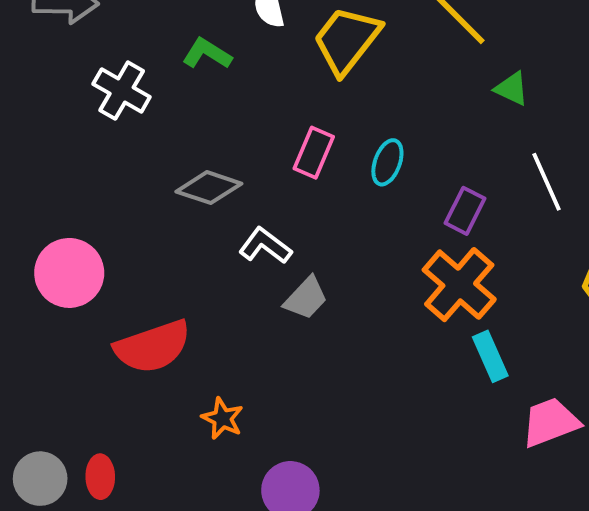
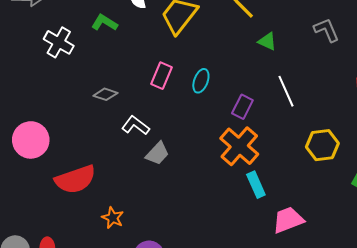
gray diamond: (209, 188) -> (105, 94), size x0.7

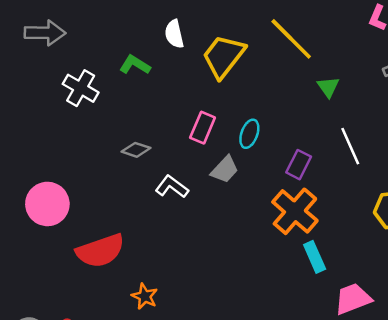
green triangle: (267, 41) -> (328, 87), turned 30
gray trapezoid: (157, 153) -> (225, 169), moved

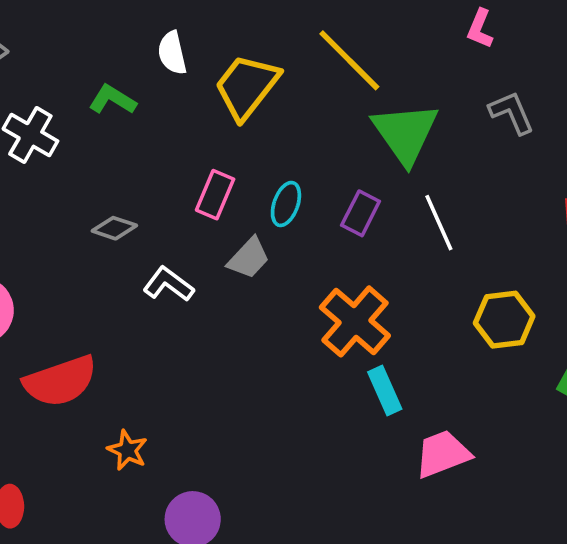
green triangle: (328, 87) -> (405, 133), size x2.0
purple rectangle: (299, 165) -> (361, 213), moved

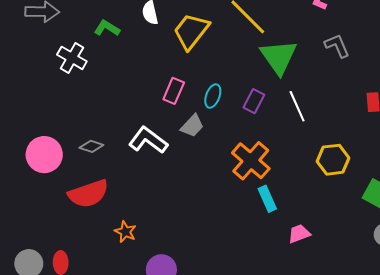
green L-shape: (112, 100) -> (107, 28), moved
gray diamond: (114, 228) -> (91, 146), moved
white L-shape: (168, 284) -> (148, 140), size x1.4
pink trapezoid: (443, 454) -> (299, 234), size x0.7

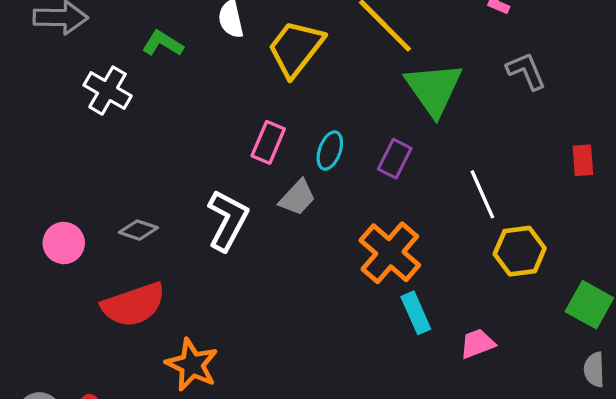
white line: (297, 106) -> (482, 194), moved
white L-shape: (148, 140) -> (228, 220), turned 81
pink circle: (44, 155) -> (64, 243), size x0.7
orange star: (125, 232) -> (192, 365), size x1.5
pink trapezoid: (299, 234) -> (477, 344), moved

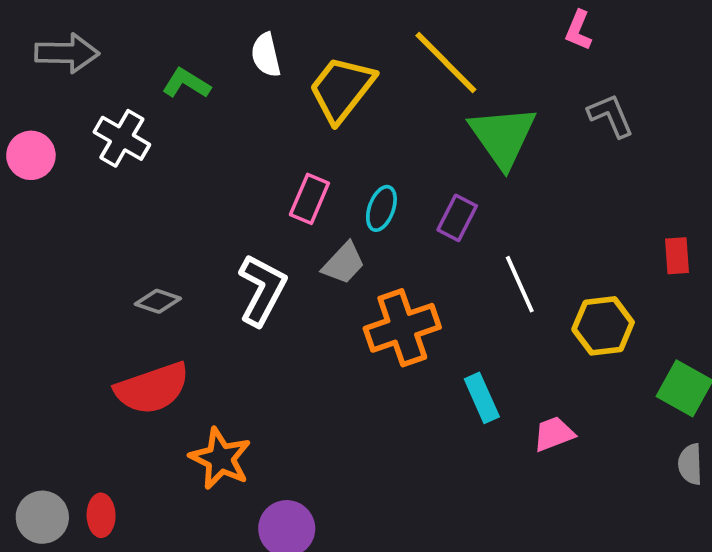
red rectangle: (583, 160) -> (677, 256), moved
white line: (482, 194) -> (520, 284), moved
pink circle: (64, 243) -> (31, 155), moved
orange cross: (390, 253) -> (402, 328), moved, turned 30

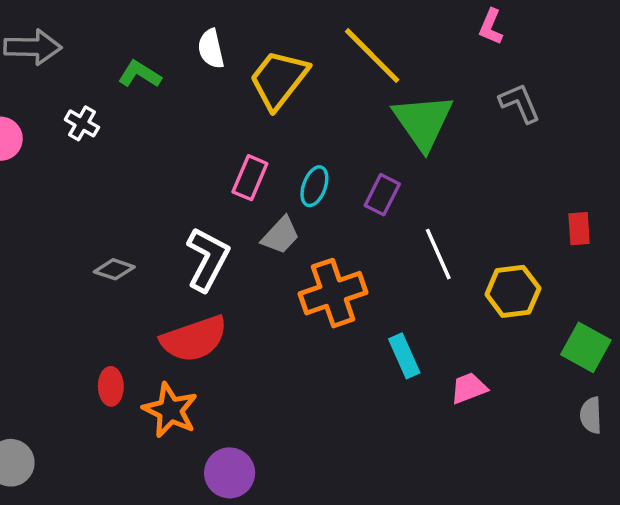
white cross: (122, 138) -> (82, 123), size x0.7
red semicircle: (152, 388) -> (194, 339), moved
red ellipse: (101, 515) -> (111, 386), moved

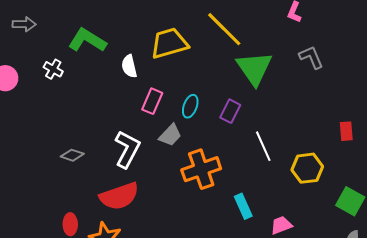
gray arrow: (33, 47) -> (24, 24), size x0.7
white semicircle: (211, 49) -> (129, 66), moved
green L-shape: (140, 74) -> (87, 40), size x1.5
yellow trapezoid: (279, 79) -> (169, 43), turned 36

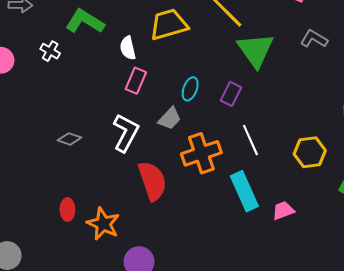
gray L-shape: (311, 57) -> (314, 39), turned -36
pink rectangle: (152, 101) -> (136, 81), moved
white line: (263, 146) -> (250, 140), moved
red semicircle: (119, 196) -> (152, 181), moved, turned -90
cyan rectangle: (243, 206) -> (244, 191), size x1.5

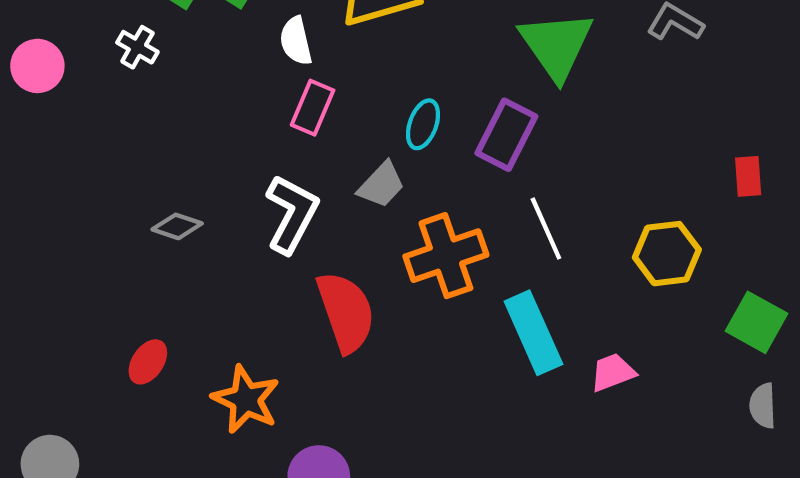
purple rectangle: (231, 94) -> (506, 135), size x1.4
red ellipse: (67, 210) -> (148, 362), moved, turned 35

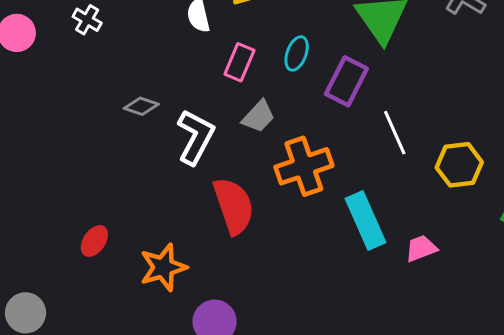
pink rectangle: (313, 108) -> (239, 62), moved
cyan ellipse: (423, 124) -> (297, 53), moved
gray diamond: (177, 226) -> (141, 106), moved
white line: (546, 229) -> (395, 133), moved
orange star: (246, 399) -> (163, 267), turned 30

